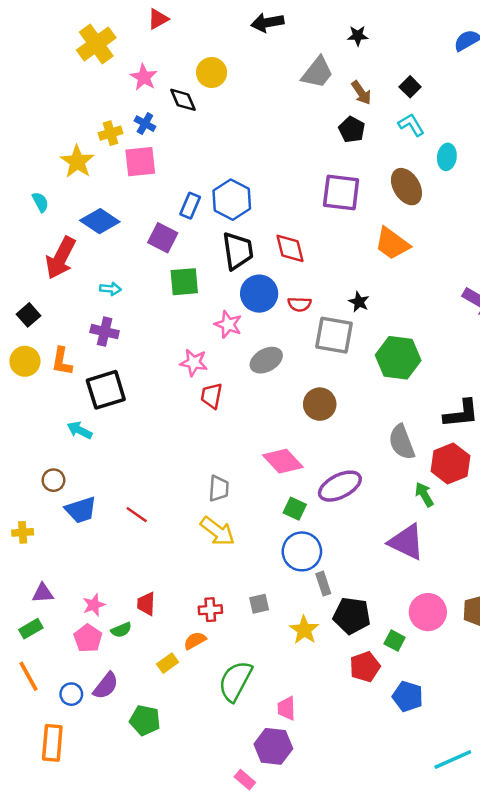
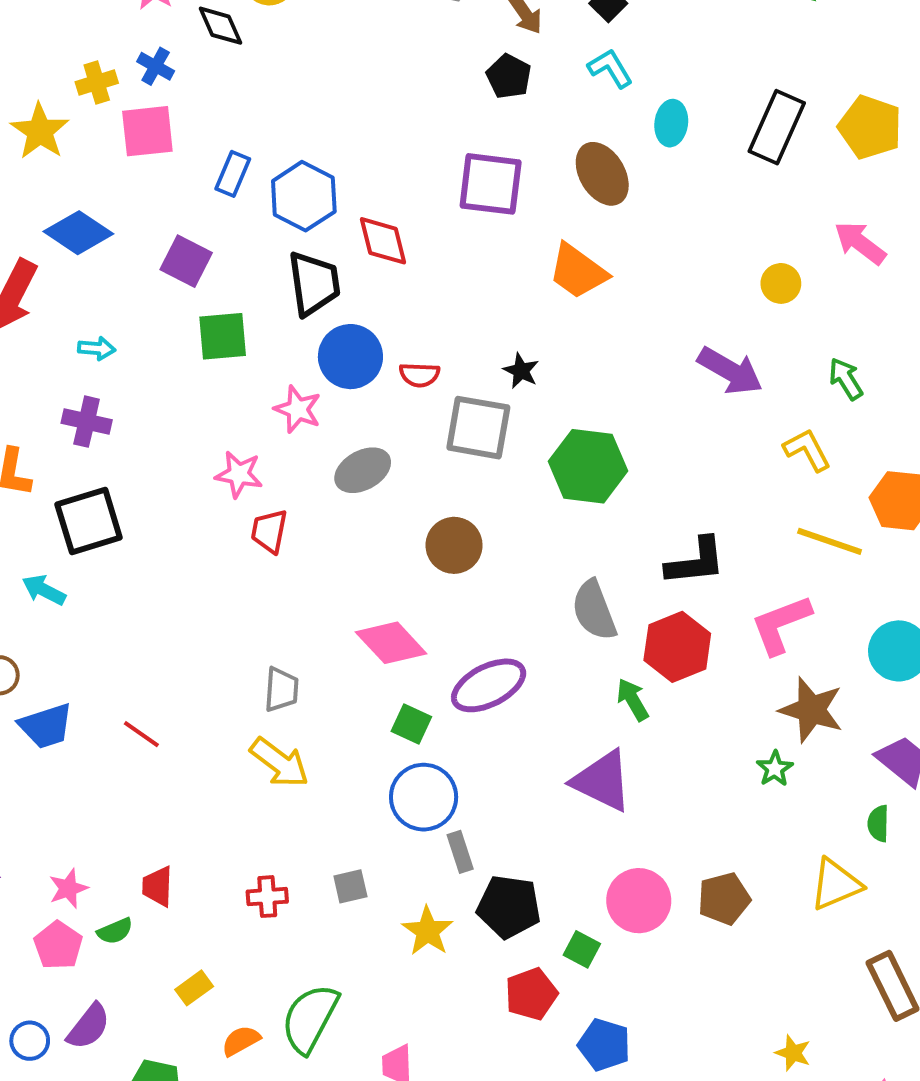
blue rectangle: (190, 206) -> (233, 174), moved
red diamond: (290, 248) -> (383, 241), moved
orange semicircle: (195, 641) -> (241, 1041), moved

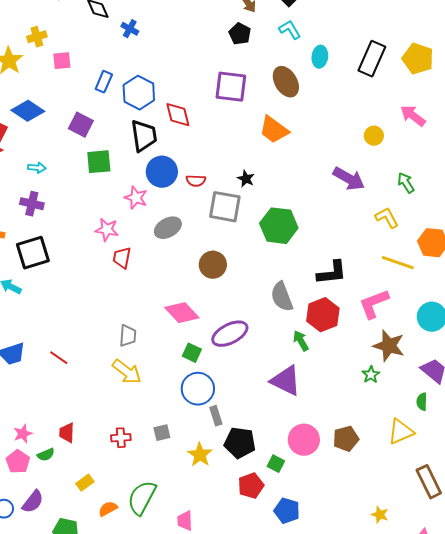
blue cross: (156, 66) -> (130, 29), moved
pink square: (147, 131) -> (62, 61), size x0.7

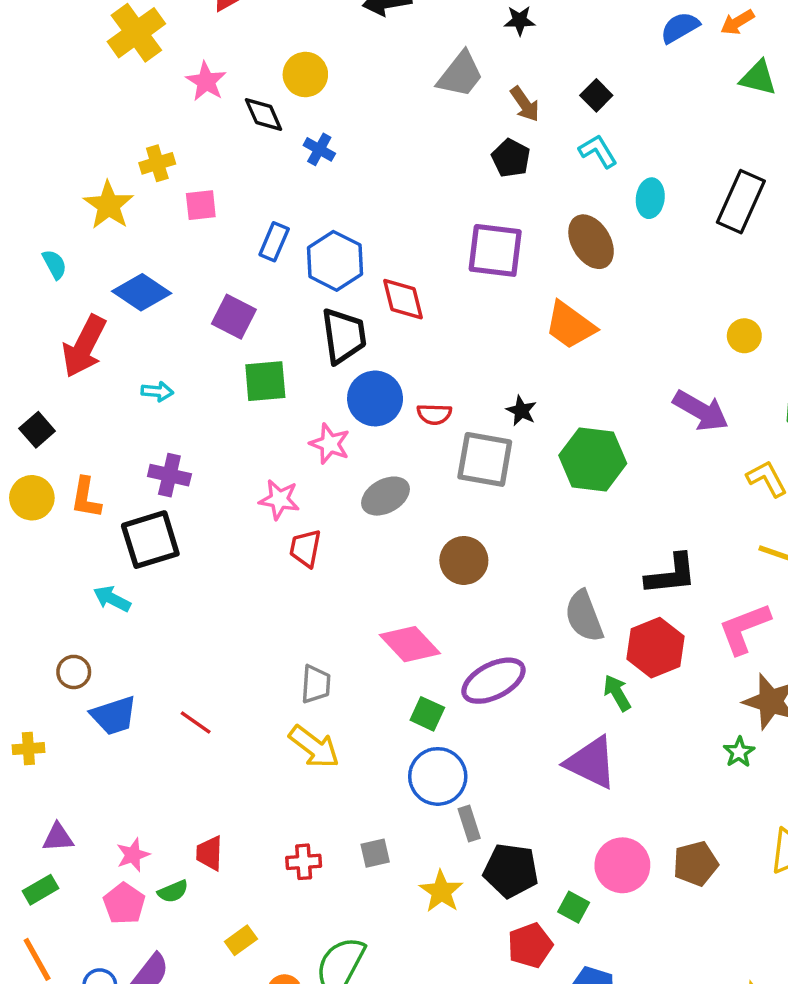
purple cross: (32, 204) -> (169, 475), moved
green hexagon: (279, 226) -> (593, 459), moved

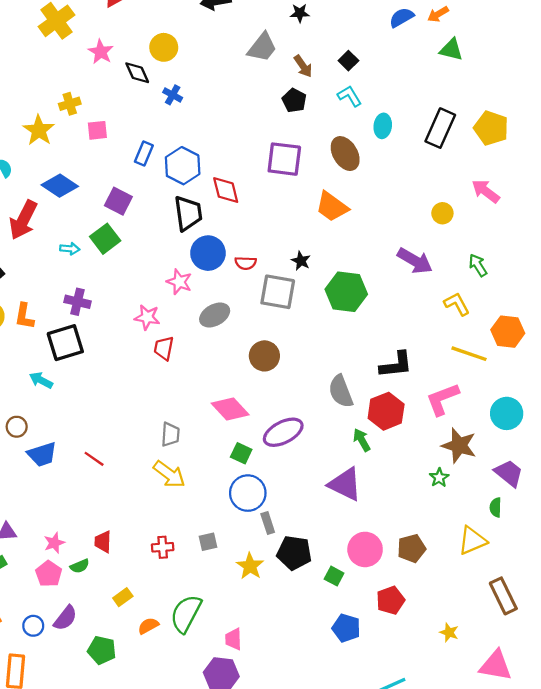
green square: (265, 381) -> (105, 239), moved, turned -32
red pentagon: (530, 945) -> (390, 600), moved

